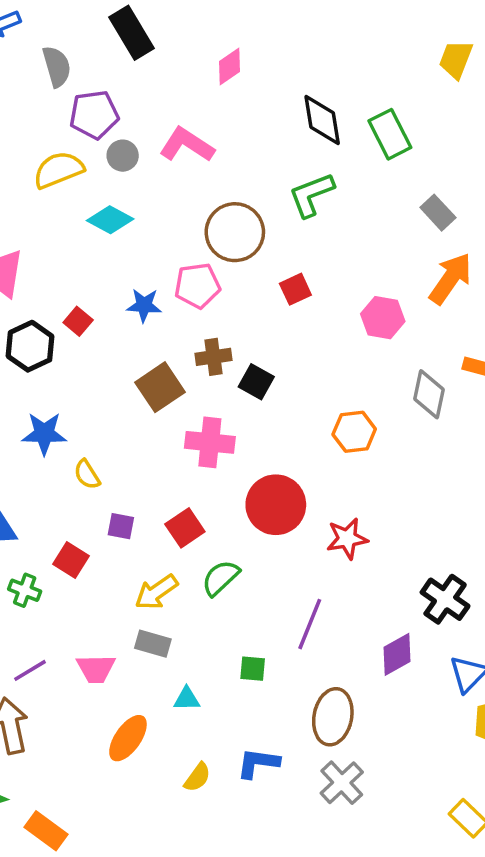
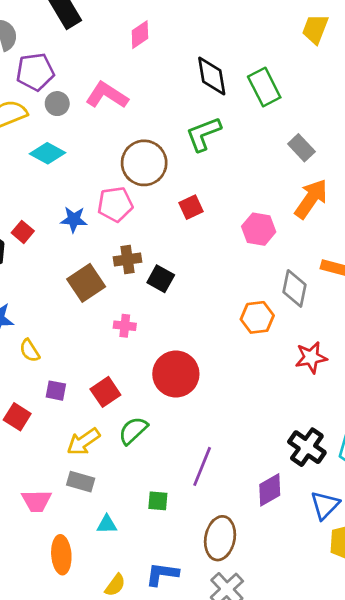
orange hexagon: (354, 432) -> (257, 317), moved
pink cross: (210, 442) -> (125, 326), size x0.6
red star: (347, 539) -> (311, 357), moved
orange ellipse: (128, 738) -> (61, 555), turned -39

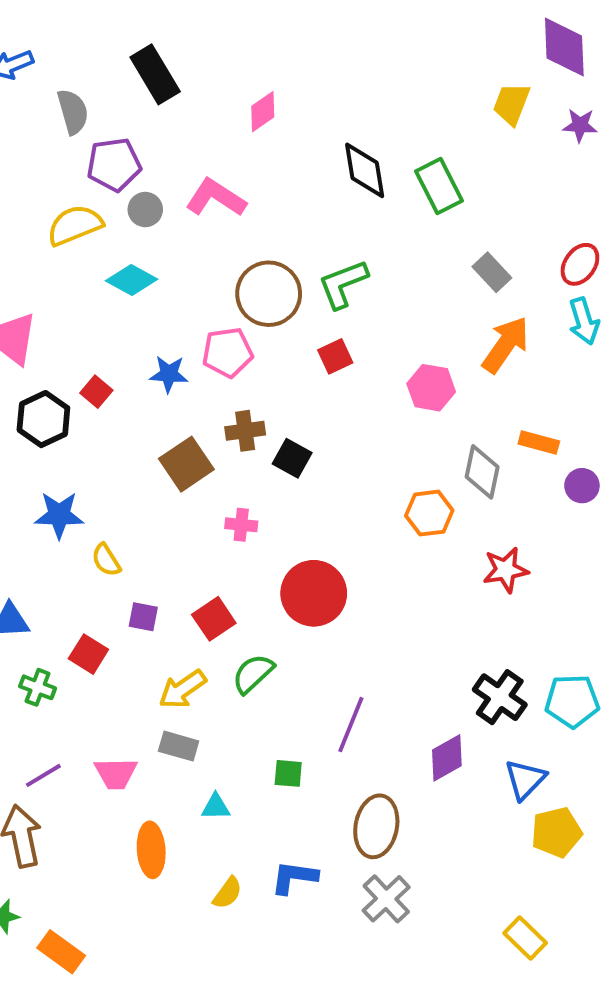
green L-shape: (203, 134) -> (343, 284), moved

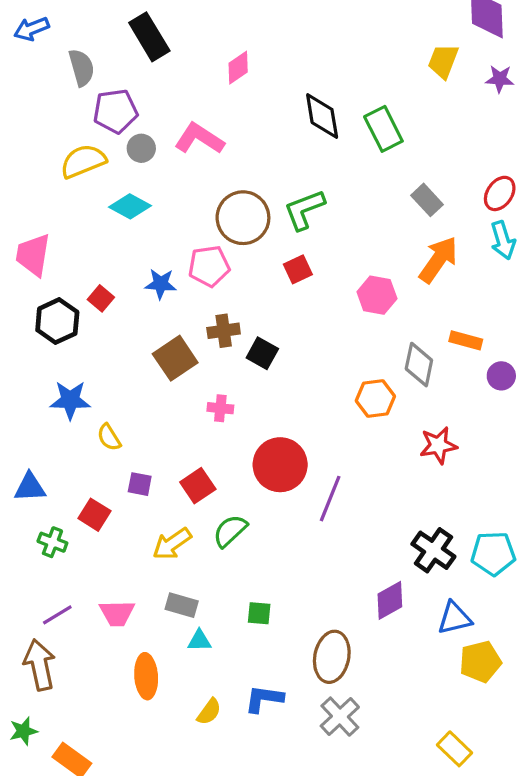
purple line: (351, 725) -> (330, 499), moved
gray rectangle: (179, 746) -> (182, 605), moved
blue triangle: (525, 779) -> (454, 618), turned 33

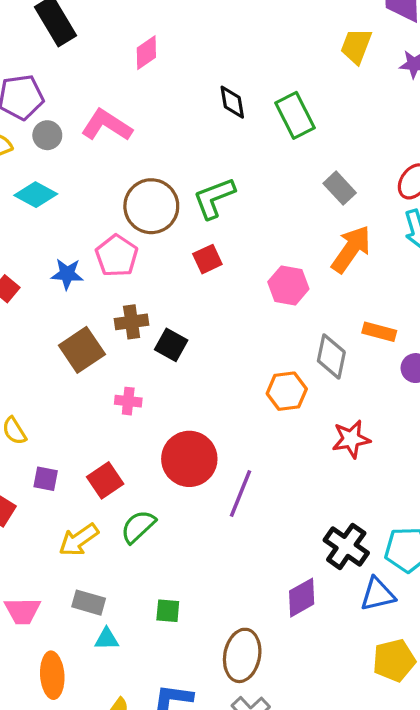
black diamond: (322, 116) -> (232, 102), size x0.7
pink pentagon: (209, 266) -> (117, 256), turned -30
blue triangle: (454, 618) -> (378, 594), moved

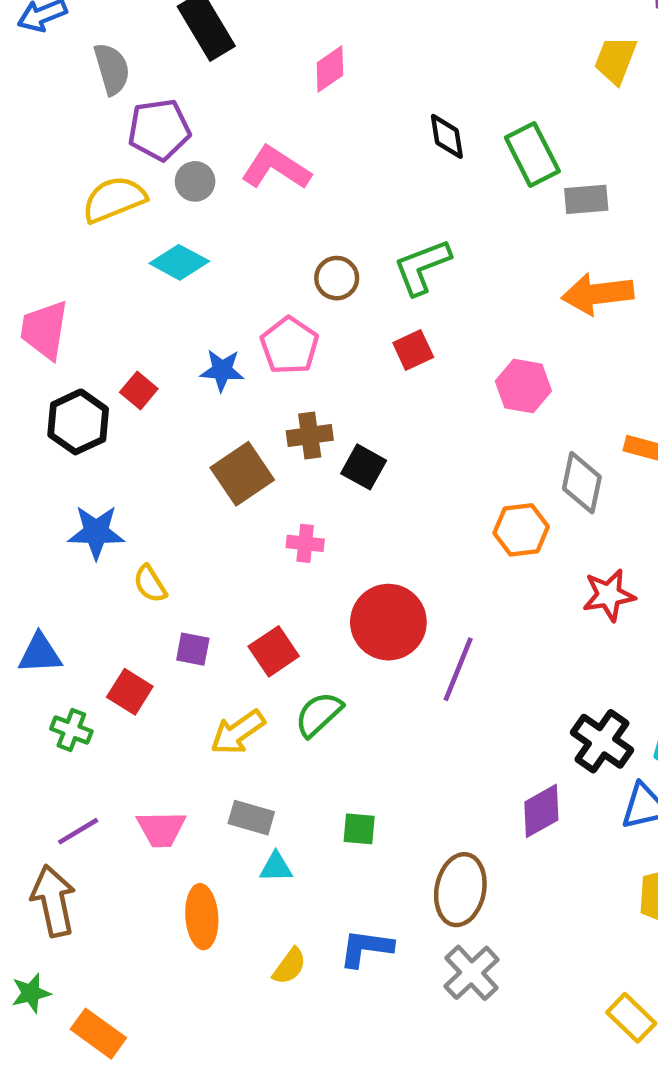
gray rectangle: (340, 188) -> (586, 199), moved, turned -52
brown circle: (151, 206) -> (337, 278), size x0.6
orange arrow: (351, 249) -> (598, 294), moved, turned -132

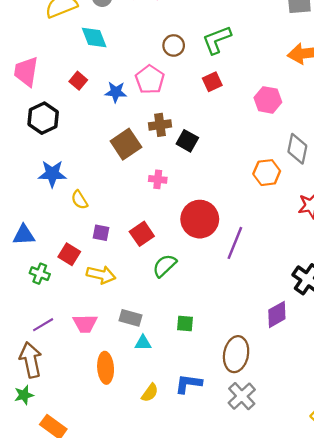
cyan diamond: (179, 262) -> (94, 38), turned 40
red square: (139, 391) -> (78, 81), moved
yellow arrow: (238, 732) -> (101, 275), moved, turned -132
green star: (31, 993) -> (24, 395), moved

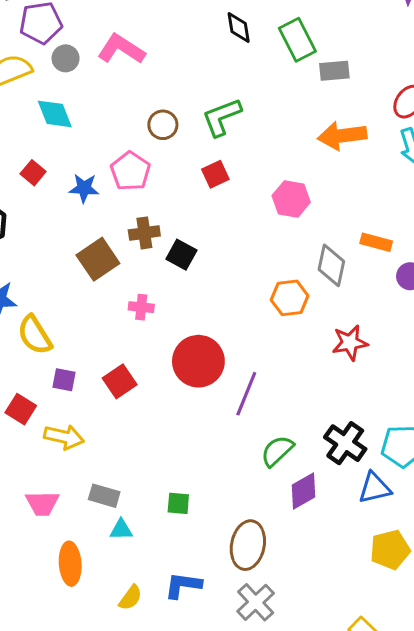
yellow semicircle: (79, 200) -> (35, 335), size x1.5
green semicircle: (165, 266) -> (277, 451), moved

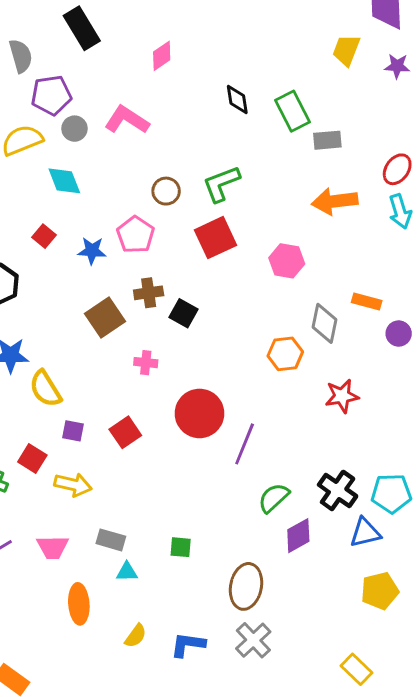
red square: (215, 174) -> (215, 238), size x1.6
blue L-shape: (183, 585) -> (188, 645), moved

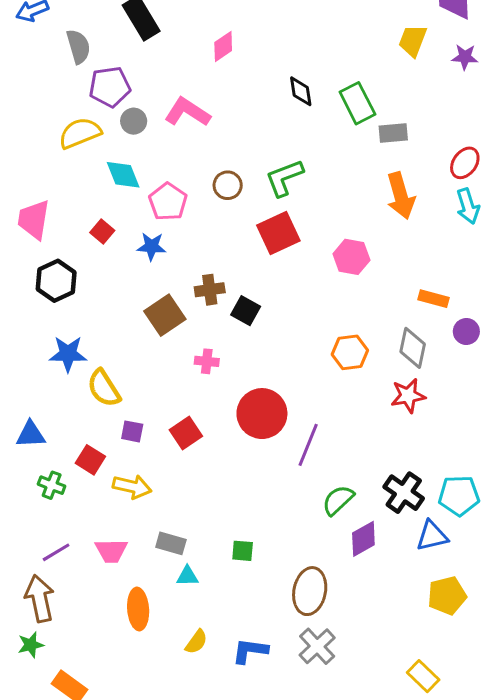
orange arrow: (335, 201) -> (401, 196), turned -99
pink pentagon: (136, 235) -> (168, 202), moved
gray diamond: (324, 323) -> (413, 348), moved

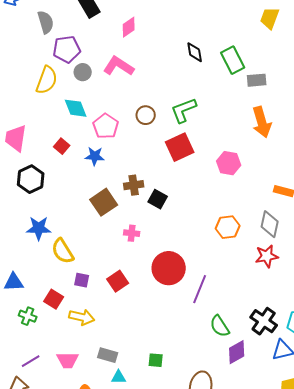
pink diamond: (223, 47) -> (129, 27), moved
yellow semicircle: (80, 133) -> (47, 80), turned 132
green semicircle: (338, 500) -> (220, 326), turned -80

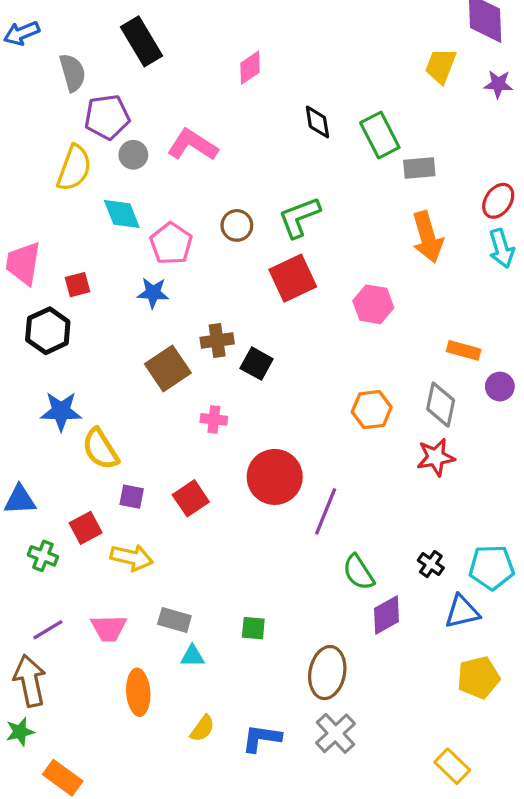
pink diamond: (129, 27) -> (250, 68), moved
red square: (62, 146) -> (77, 285), moved, turned 35
red square: (54, 299) -> (86, 528), turned 30
black cross: (264, 321) -> (431, 564), size x0.6

